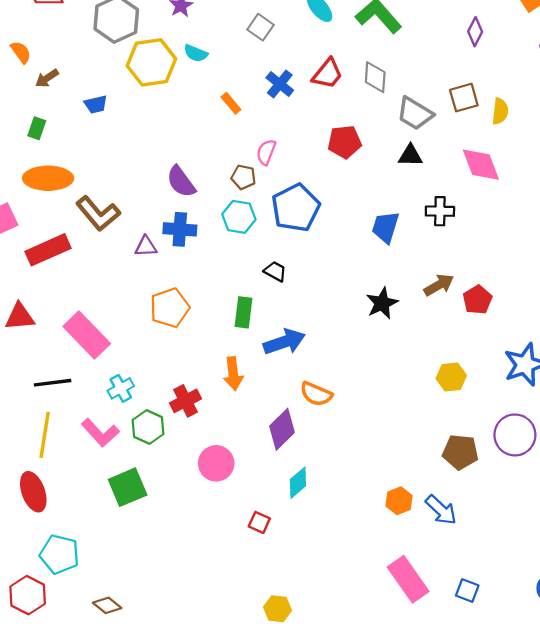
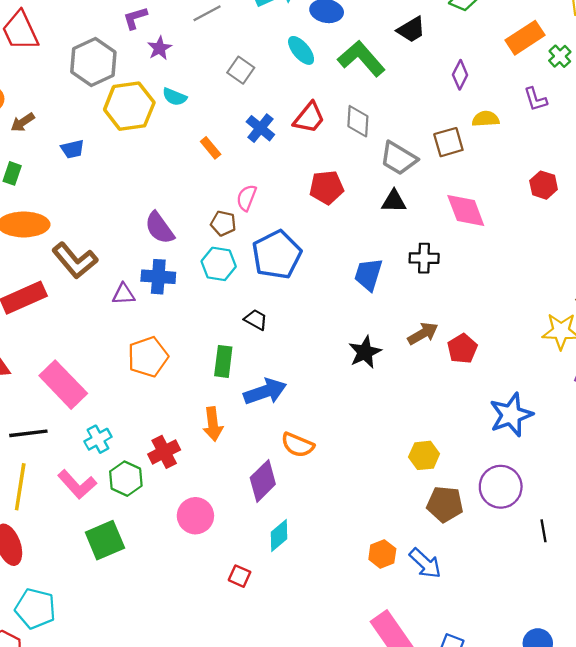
yellow semicircle: (500, 111) -> (486, 119), moved, turned -100
yellow hexagon: (451, 377) -> (424, 455), moved

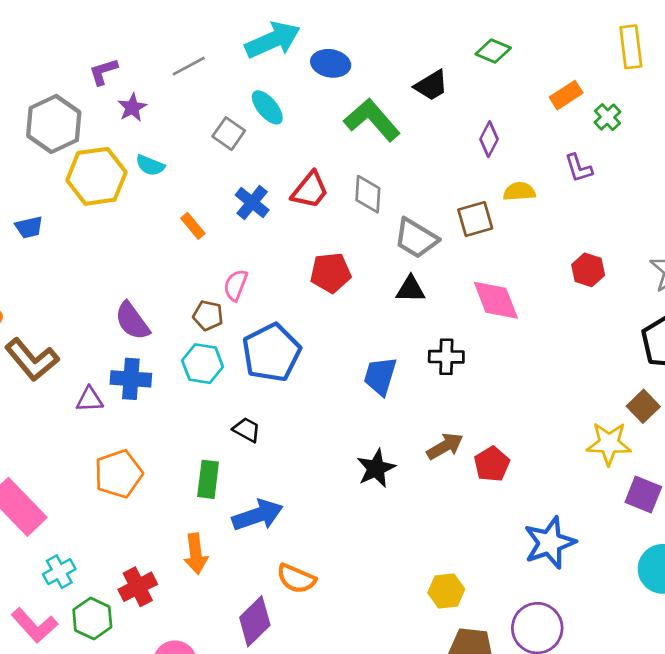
orange rectangle: (525, 38) -> (566, 95), size x0.7
cyan ellipse: (301, 50) -> (267, 107), moved

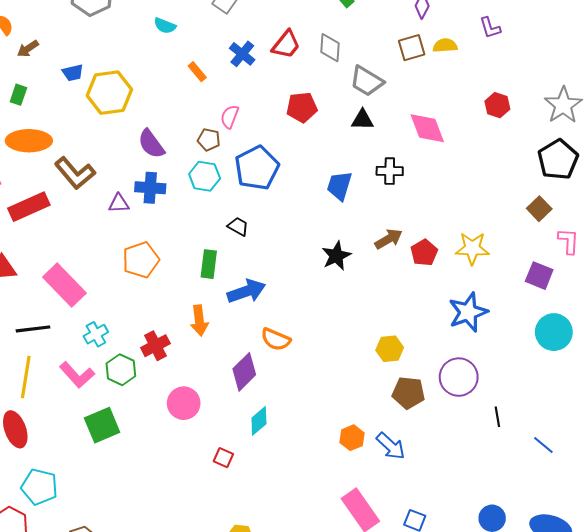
yellow hexagon: (96, 176) -> (109, 93), moved
brown square: (475, 219) -> (412, 48), moved
yellow star: (609, 444) -> (472, 248), moved

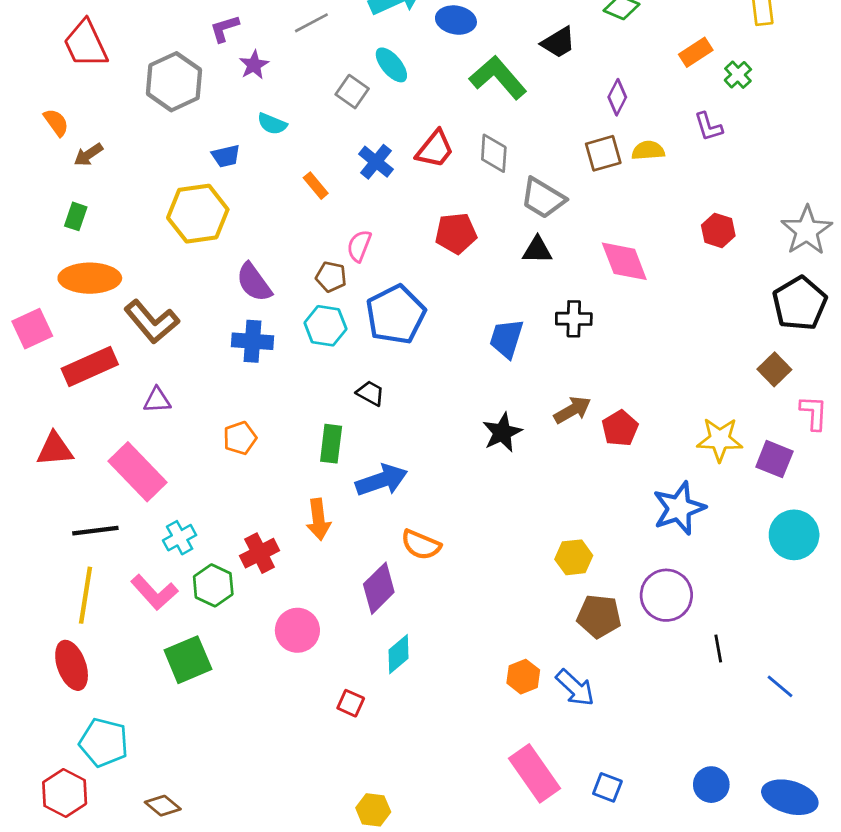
blue trapezoid: (73, 73) -> (226, 156), moved
purple triangle: (119, 203) -> (157, 400), moved
yellow star: (472, 248) -> (720, 439), moved
orange pentagon: (141, 260) -> (240, 438), size x0.7

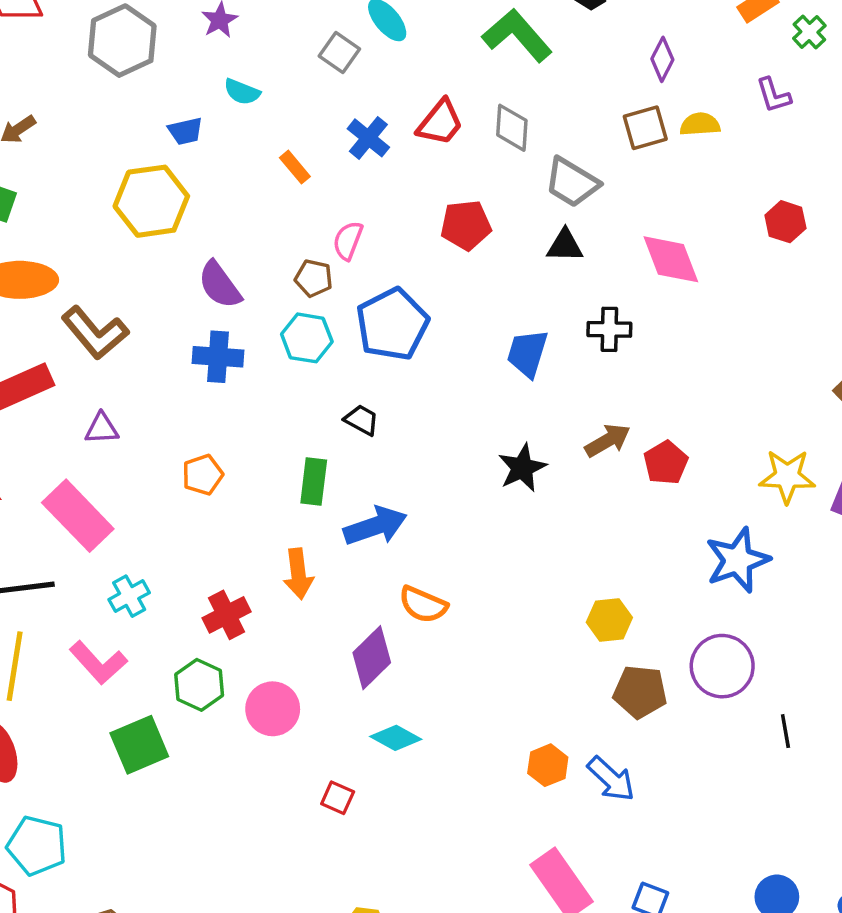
green hexagon: (213, 585) -> (199, 685), moved
cyan diamond: (398, 654) -> (396, 738), turned 69

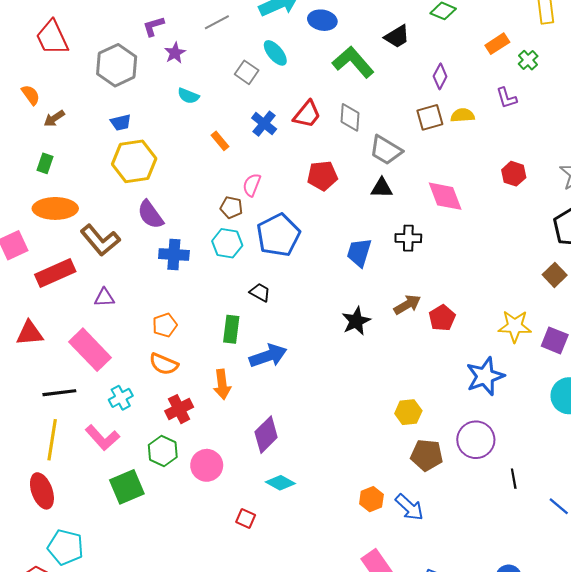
blue trapezoid: (185, 131) -> (121, 122), moved
purple semicircle: (220, 285) -> (150, 215), moved
orange semicircle: (423, 605) -> (164, 364), moved

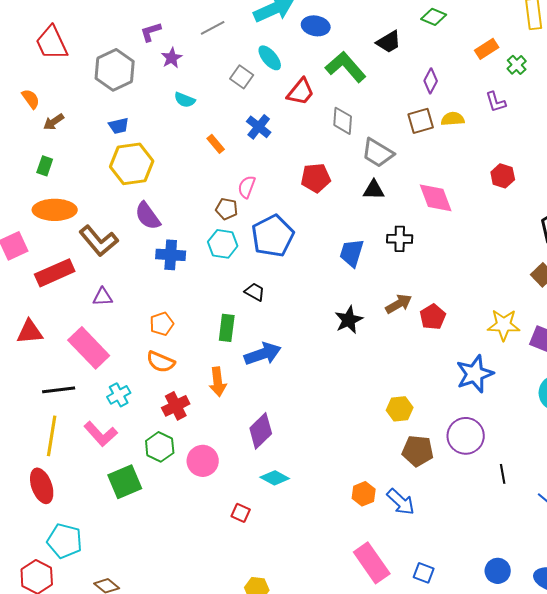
red trapezoid: (307, 114) -> (301, 92), moved

